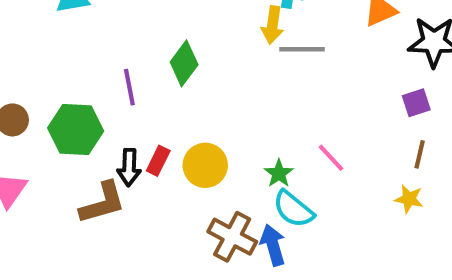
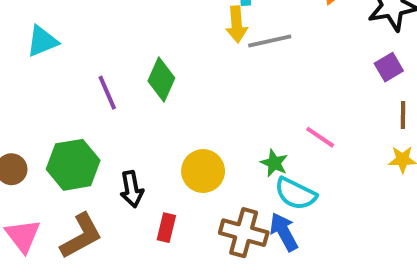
purple line: (129, 87) -> (107, 93), moved
red rectangle: (158, 161) -> (166, 228), moved
brown L-shape: (102, 203) -> (81, 236), moved

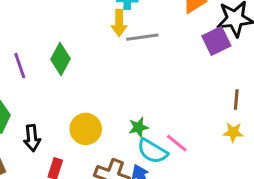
purple square: (389, 67) -> (216, 41), moved, size x1.4
pink line: (320, 137) -> (177, 143), moved
green star: (274, 163) -> (139, 127), turned 30

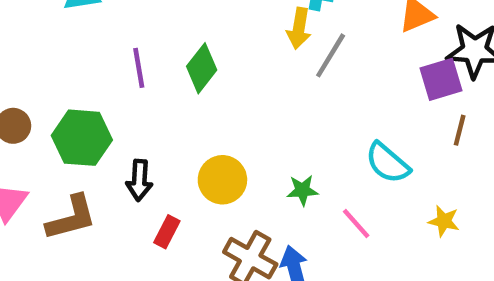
gray line: (142, 37) -> (331, 55), turned -60
brown line: (236, 100) -> (460, 130), moved
cyan semicircle: (152, 151) -> (388, 163), moved

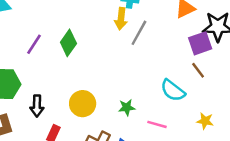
purple line: (139, 68) -> (34, 44), turned 45
brown line: (460, 130) -> (198, 70), moved, turned -49
pink line: (356, 223) -> (157, 124), turned -30

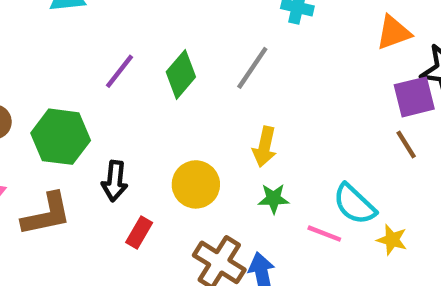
yellow arrow: (121, 19) -> (265, 147), moved
gray line: (139, 33) -> (252, 68), moved
cyan semicircle: (173, 90) -> (354, 204), moved
yellow star: (205, 121) -> (392, 240), moved

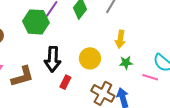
green hexagon: (61, 137) -> (36, 22), moved
black arrow: (115, 181) -> (53, 59), size x1.4

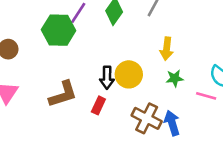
black arrow: (53, 59) -> (107, 78), moved, size x0.7
brown L-shape: (22, 76) -> (63, 94), moved

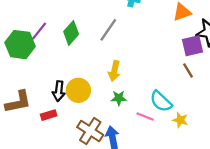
red rectangle: (98, 105) -> (49, 115), turned 42

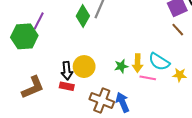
green diamond: (71, 33) -> (83, 16), moved
yellow arrow: (114, 71) -> (138, 63), moved
red rectangle: (49, 115) -> (67, 86), moved, turned 40

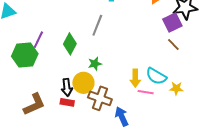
green diamond: (83, 16) -> (70, 44), moved
green star: (121, 66) -> (95, 64), moved
brown cross: (102, 100) -> (100, 98), moved

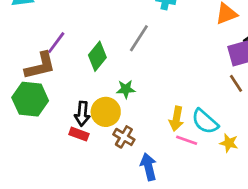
green hexagon: (25, 55) -> (30, 99), moved
brown cross: (100, 98) -> (124, 137), size x0.7
brown L-shape: (34, 104) -> (40, 66), moved

